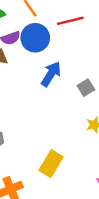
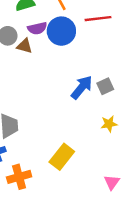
blue arrow: (51, 74) -> (82, 87), moved

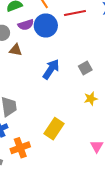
brown triangle: (24, 46) -> (16, 50), moved
blue arrow: (82, 87) -> (51, 69), moved

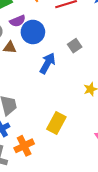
blue circle: (46, 25) -> (33, 32), moved
gray square: (85, 68) -> (75, 46), moved

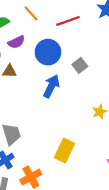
blue circle: (33, 32) -> (48, 52), moved

